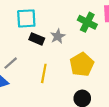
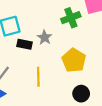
green cross: (87, 22) -> (71, 18), turned -36

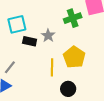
yellow line: (38, 77) -> (52, 67), moved
black circle: (81, 94) -> (68, 89), moved

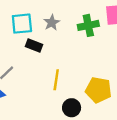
gray star: (48, 36) -> (52, 23), moved
yellow pentagon: (74, 57) -> (98, 90), moved, turned -30

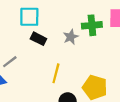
gray star: (52, 23) -> (71, 37), moved

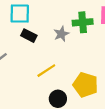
yellow line: (56, 73) -> (46, 71), turned 42

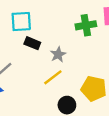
gray star: (61, 34) -> (58, 54), moved

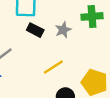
gray star: (58, 54) -> (63, 30), moved

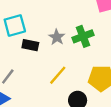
green cross: (92, 16) -> (83, 36), moved

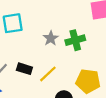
black rectangle: (30, 45) -> (24, 69), moved

